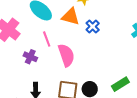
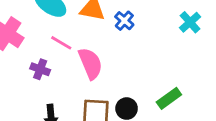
pink line: (47, 39) -> (61, 43), turned -35

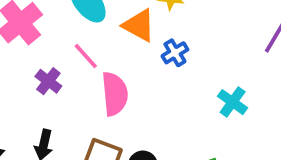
cyan cross: (190, 22) -> (233, 102), moved, turned -30

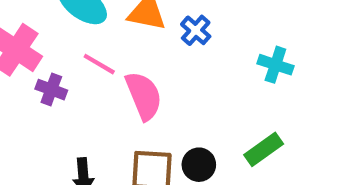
purple cross: (48, 81) -> (51, 90), moved

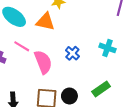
blue cross: (196, 30) -> (72, 53), moved

